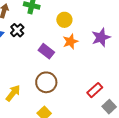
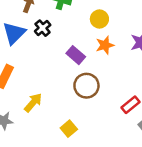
brown circle: (46, 82) -> (86, 86), moved

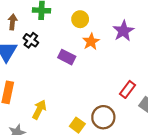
brown circle: (86, 86) -> (103, 117), moved

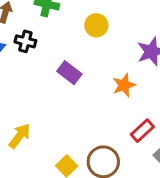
black cross: (31, 40) -> (25, 41), turned -32
orange star: (91, 42) -> (124, 85), moved

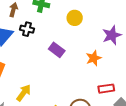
red rectangle: (142, 131) -> (106, 89), turned 35

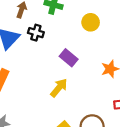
yellow arrow: (24, 93) -> (59, 88), moved

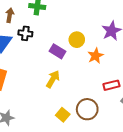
yellow circle: (91, 22) -> (77, 40), moved

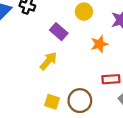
yellow circle: (77, 40) -> (84, 12), moved
yellow square: (63, 115) -> (52, 102), turned -32

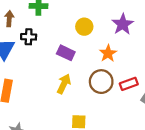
brown circle: (80, 101) -> (101, 82), moved

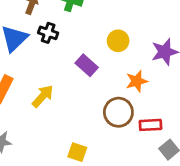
yellow arrow: (64, 84) -> (43, 96), moved

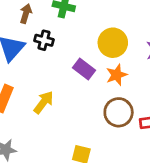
yellow circle: (118, 41) -> (113, 43), size x1.4
orange star: (137, 81) -> (117, 75), moved

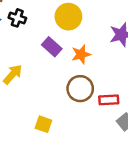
yellow circle: (113, 43) -> (68, 17), moved

